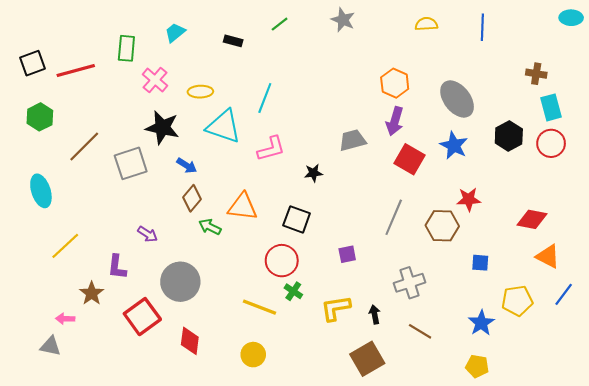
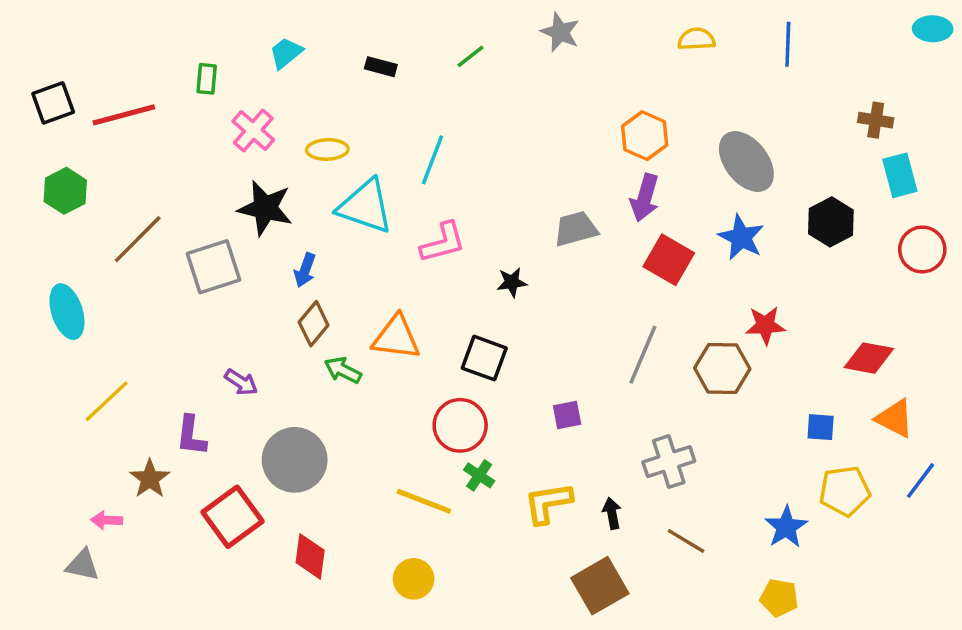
green line: (280, 24) -> (470, 56), moved
green rectangle: (126, 48) -> (207, 79), size x0.7
red circle: (551, 143) -> (922, 249), moved
blue arrow: (187, 166) -> (305, 270), turned 78
blue square: (480, 263) -> (821, 427), moved

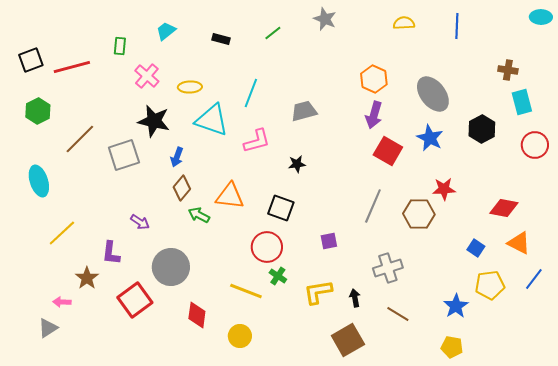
gray trapezoid: (576, 229) -> (304, 111), moved
blue square: (821, 427) -> (476, 248), turned 30
red diamond: (310, 556) -> (197, 315), moved
gray triangle: (82, 565) -> (48, 328), turned -45

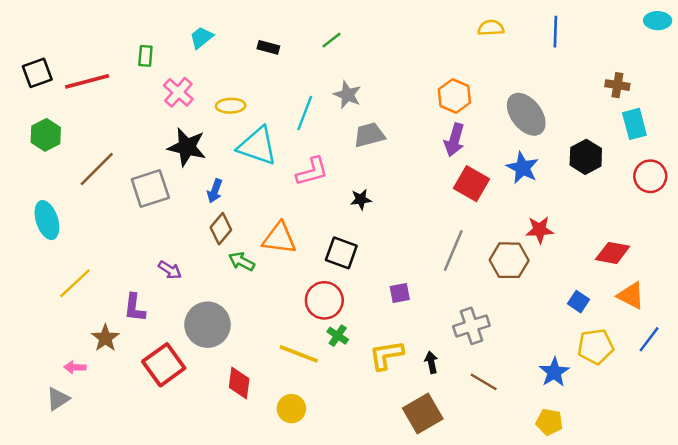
gray star: (325, 19) -> (347, 95), moved

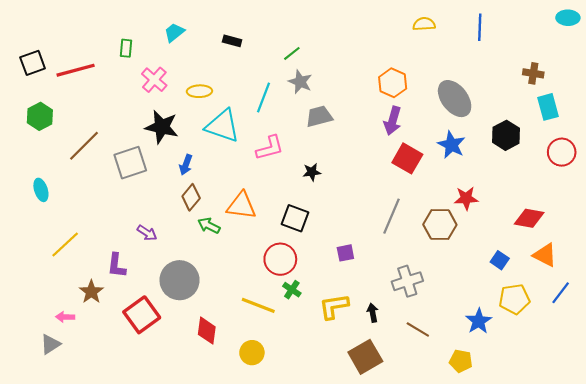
green line: (332, 40) -> (292, 53), moved
cyan ellipse: (47, 220) -> (41, 190), size x0.7
yellow pentagon: (549, 422) -> (461, 361), moved

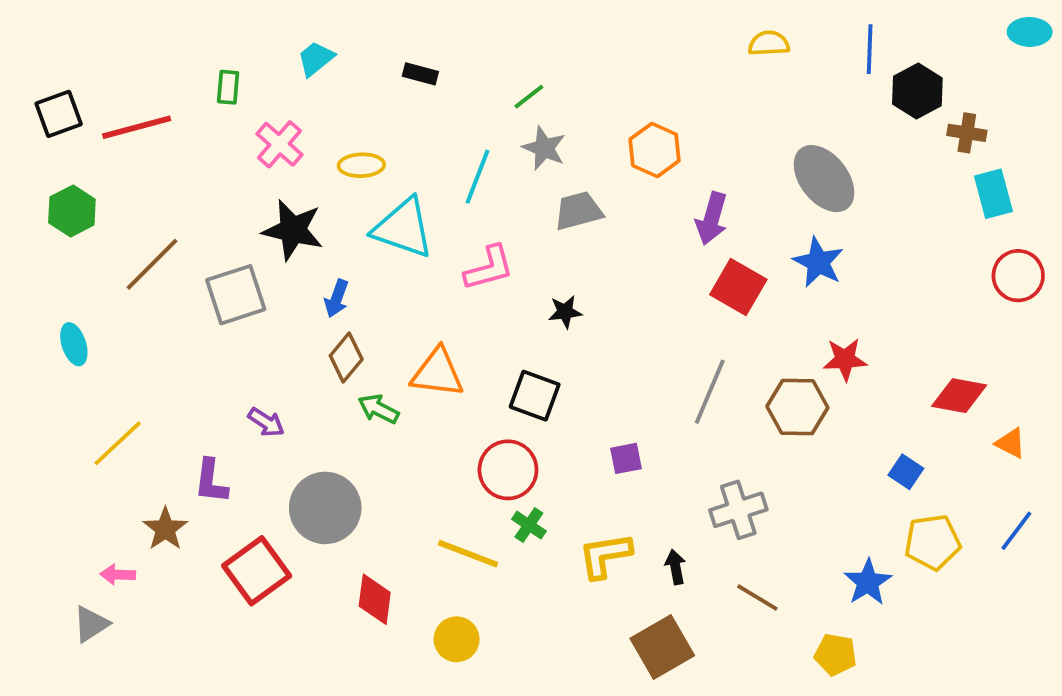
orange hexagon: (393, 83) -> (655, 150), moved
black hexagon: (506, 135) -> (917, 91), moved
orange triangle: (545, 255) -> (1011, 443), moved, size x0.7

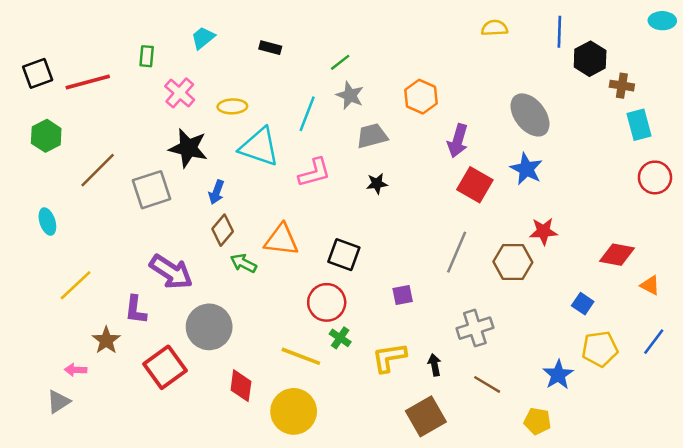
black star: (565, 312) -> (377, 184), moved
purple arrow: (266, 422) -> (171, 272), size x1.8
yellow circle: (457, 639) -> (294, 411), size x1.6

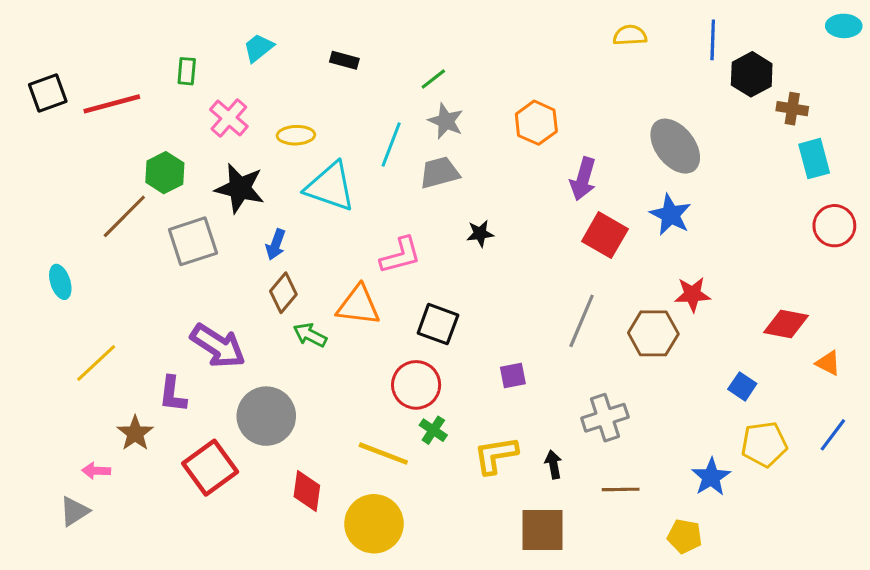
green hexagon: (46, 136) -> (165, 173), moved
gray trapezoid: (372, 136) -> (440, 173), moved
pink L-shape: (314, 173) -> (401, 255), moved
brown line: (487, 384) -> (621, 489), turned -32
brown square: (426, 416) -> (543, 530), turned 30

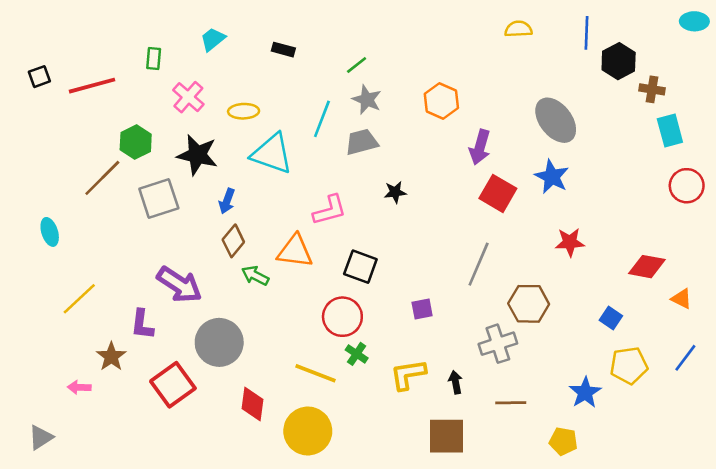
black square: (48, 93) -> (39, 77), size x0.7
brown hexagon: (653, 333) -> (529, 304), moved
gray triangle: (74, 511) -> (41, 437), moved

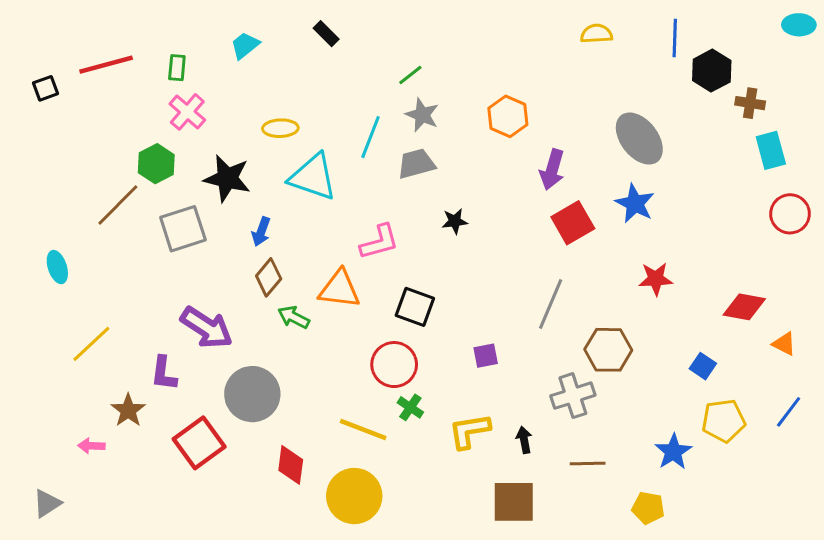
black rectangle: (283, 50) -> (326, 34), moved, turned 30
red line: (92, 86) -> (106, 65), moved
pink cross: (188, 97) -> (187, 112), moved
red square: (498, 193) -> (573, 223), turned 30

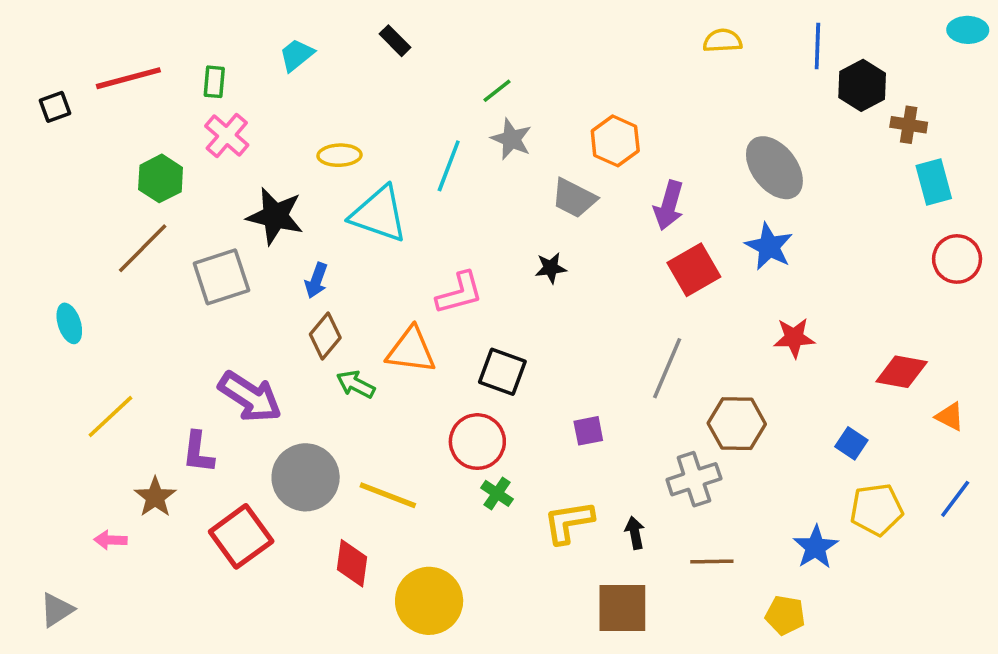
green hexagon: (156, 164) -> (161, 178), moved
gray trapezoid: (416, 164) -> (574, 198), moved, turned -138
yellow line: (363, 430) -> (388, 495), moved

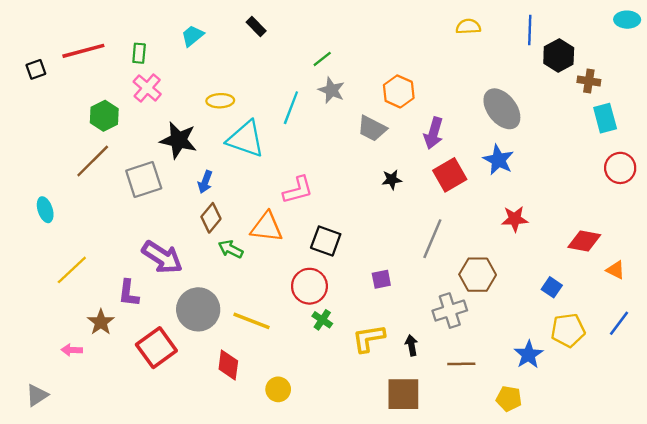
black star: (551, 268) -> (392, 180), moved
yellow circle: (429, 601) -> (278, 389), size x0.6

